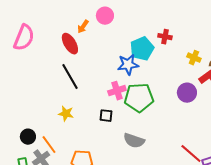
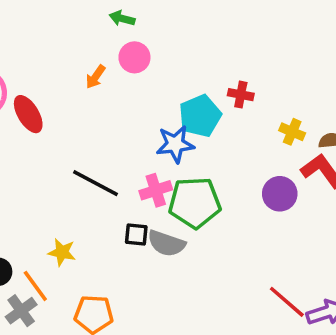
red ellipse: (70, 44) -> (28, 114), moved
black line: (70, 77) -> (96, 183), moved, turned -32
yellow star: (66, 114) -> (62, 252), moved
gray semicircle: (134, 141) -> (166, 243), moved

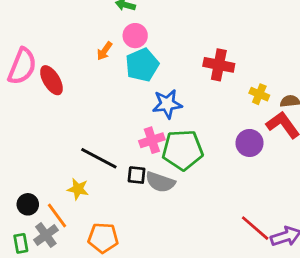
red cross: (241, 95) -> (219, 65), size x1.5
cyan pentagon: (200, 116) -> (142, 65), moved
black line: (96, 183) -> (99, 158), moved

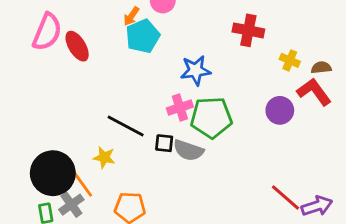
cyan pentagon: (142, 65) -> (143, 36), moved
black circle: (28, 204) -> (53, 173), size x2.0

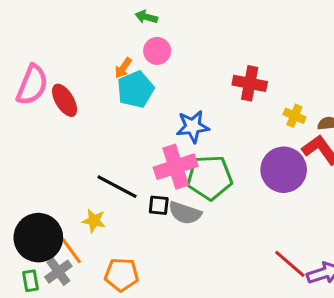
pink cross: (180, 108) -> (176, 167), size x1.5
purple circle: (280, 110) -> (284, 170), size x1.5

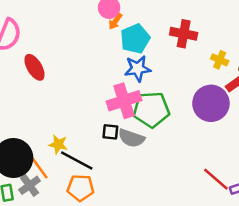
orange arrow: (123, 68) -> (115, 21), moved
cyan pentagon: (136, 89) -> (135, 39), moved
red ellipse: (65, 100) -> (35, 67), moved
black line: (117, 187) -> (77, 160), moved

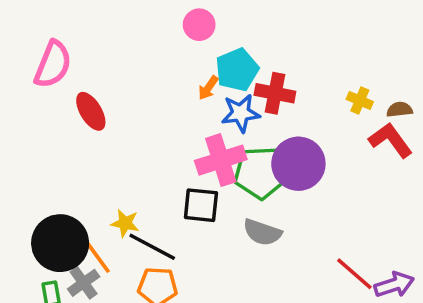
orange arrow: (115, 21) -> (208, 88), moved
red cross: (184, 34) -> (275, 93), moved
purple circle: (211, 103) -> (298, 164), moved
black square: (110, 132) -> (201, 205), size x1.5
gray semicircle: (131, 138) -> (262, 232), moved

